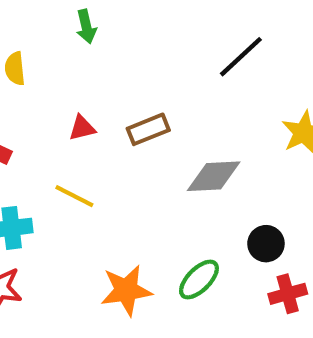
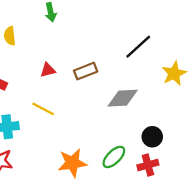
black line: (241, 57) -> (138, 47), moved
red cross: (288, 294) -> (148, 165), moved

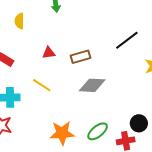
gray diamond: (123, 98) -> (92, 85), moved
black circle: (152, 137) -> (139, 123), moved

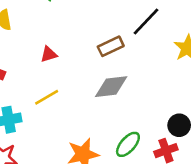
brown rectangle: (81, 57) -> (111, 46), moved
yellow line: (42, 85) -> (47, 97), turned -54

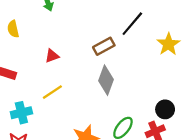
gray diamond: (111, 87) -> (106, 80), turned -60

